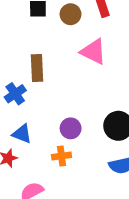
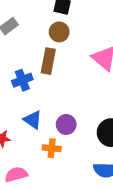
brown circle: (71, 14) -> (59, 32), moved
blue triangle: (22, 134) -> (33, 120), moved

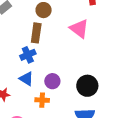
blue cross: (22, 80) -> (28, 55), moved

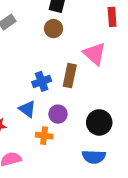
brown rectangle: (36, 33) -> (70, 76), moved
blue cross: (28, 55) -> (42, 81), moved

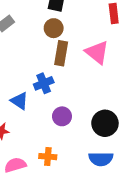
brown rectangle: (70, 76) -> (61, 53), moved
blue triangle: (27, 109) -> (19, 101), moved
orange cross: (44, 136) -> (48, 157), moved

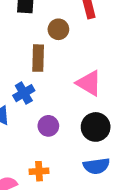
brown circle: (54, 28) -> (58, 29), moved
pink triangle: (97, 52) -> (89, 83), moved

